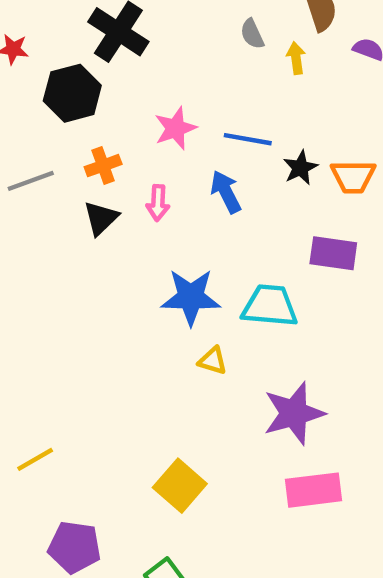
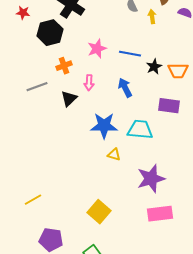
gray line: (31, 181) -> (37, 87), moved
blue arrow: (226, 192) -> (125, 88), moved
black triangle: (101, 218) -> (69, 99), moved

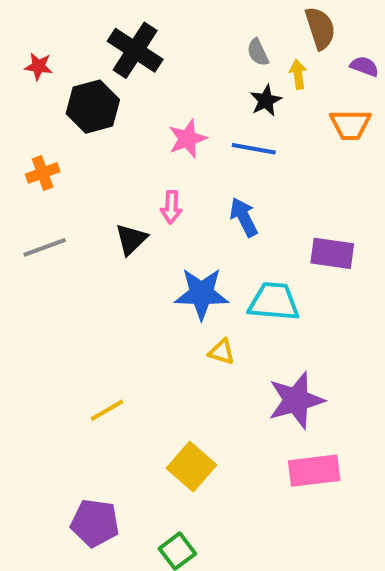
orange cross: (64, 66) -> (43, 173), moved
black star: (154, 67) -> (266, 101), moved
orange trapezoid: (178, 71) -> (350, 125), moved
gray line: (37, 87) -> (45, 247), moved
yellow line: (33, 200) -> (107, 410), moved

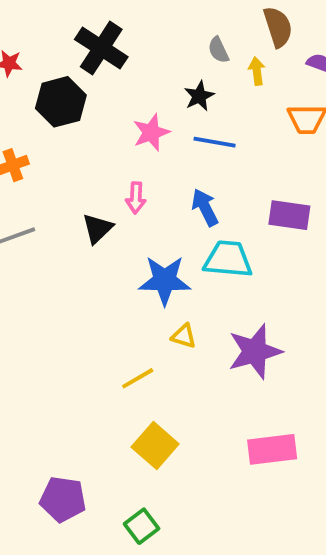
black star: (266, 101) -> (199, 96), moved
purple rectangle: (332, 253) -> (289, 215), moved
cyan trapezoid: (274, 302) -> (228, 259), moved
purple star: (296, 400) -> (255, 351), moved
yellow line: (107, 410) -> (138, 378), moved

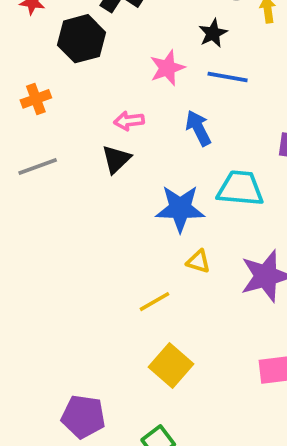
pink arrow: (136, 198) -> (129, 121), moved, turned 80
blue arrow: (205, 207) -> (198, 128), moved

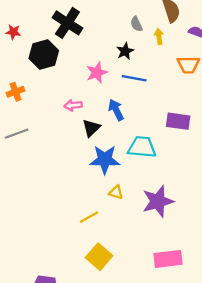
black triangle: (116, 159) -> (91, 128), moved

